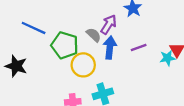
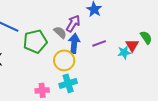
green pentagon: (65, 45) -> (35, 41), turned -30
yellow circle: (83, 65) -> (64, 60), moved

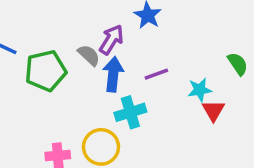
red triangle: (132, 45) -> (213, 111), moved
yellow circle: (64, 60) -> (101, 147), moved
cyan cross: (68, 83) -> (130, 112), moved

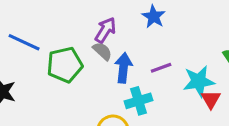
purple arrow: (111, 40) -> (105, 30), moved
cyan star: (200, 90) -> (199, 81), size x1.5

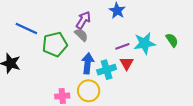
blue arrow: (123, 68) -> (88, 63), moved
cyan star: (199, 81) -> (145, 43), moved
red triangle: (211, 99) -> (127, 63), moved

